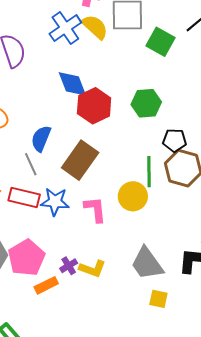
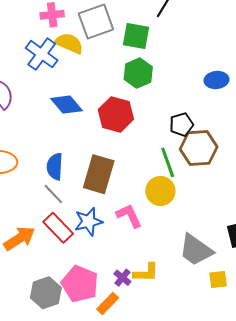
green hexagon: (146, 103) -> (138, 73), moved
red hexagon: (94, 106) -> (116, 114), moved
red rectangle: (24, 198) -> (58, 228), turned 52

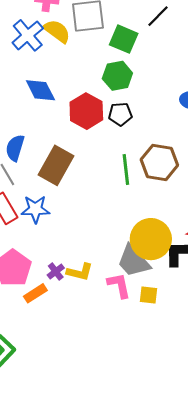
black pentagon: (181, 125) -> (120, 114), moved
yellow circle: (160, 191) -> (151, 239), moved, size x1.4
pink L-shape: (129, 216) -> (119, 285), moved

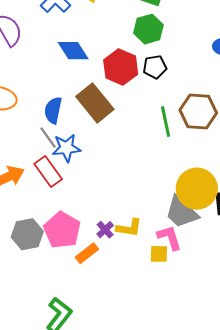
brown rectangle: (56, 165) -> (95, 103), moved, turned -63
blue star: (35, 209) -> (66, 148), moved
yellow square: (148, 295) -> (159, 254), moved

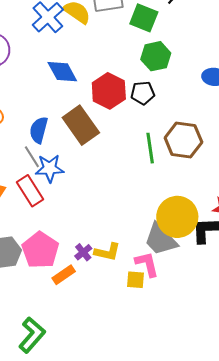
green hexagon: (148, 29) -> (156, 56), moved

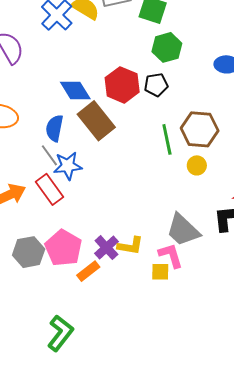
blue diamond: (62, 72) -> (75, 90), moved
yellow circle: (177, 217) -> (197, 165), moved, size x0.5
purple cross: (83, 252) -> (106, 248), size x1.4

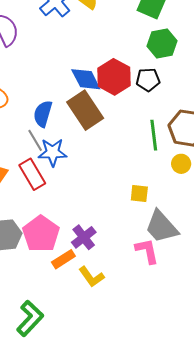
blue diamond: (75, 90) -> (86, 79), moved
yellow L-shape: (130, 246) -> (91, 277), moved, turned 40
yellow square: (160, 272) -> (139, 193), moved

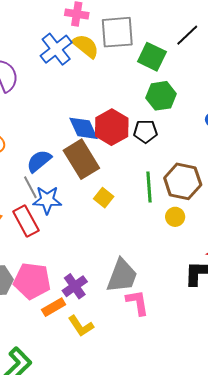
blue semicircle: (43, 114) -> (39, 161), turned 32
yellow square: (139, 193) -> (104, 198), moved, turned 30
gray trapezoid: (161, 227) -> (122, 276), moved, turned -120
pink pentagon: (41, 234) -> (32, 281), turned -30

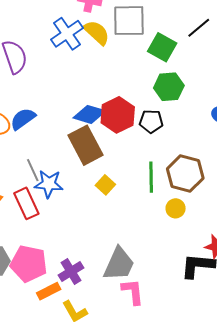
blue diamond: (83, 128) -> (89, 114), turned -52
blue semicircle: (39, 161) -> (23, 119), moved

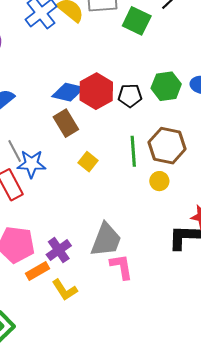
green hexagon: (169, 87) -> (166, 86), moved
brown rectangle: (85, 145) -> (66, 123), size x0.7

